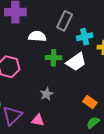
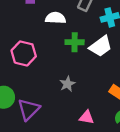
pink triangle: (38, 120) -> (86, 117), moved

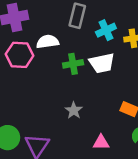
white trapezoid: (101, 46) -> (102, 63), turned 35
pink hexagon: (24, 53) -> (20, 55), moved

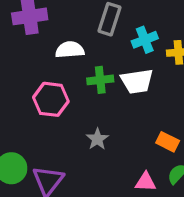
pink hexagon: (20, 55) -> (51, 99), moved
pink triangle: (101, 143) -> (146, 182), moved

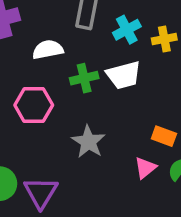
gray star: (97, 139) -> (88, 142), size x1.4
pink triangle: (146, 182) -> (145, 168), moved, turned -35

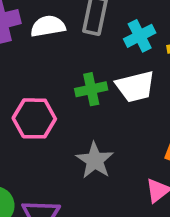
white semicircle: (48, 50) -> (48, 26), moved

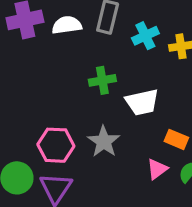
white trapezoid: (135, 87) -> (142, 102), moved
pink hexagon: (34, 118) -> (56, 145), moved

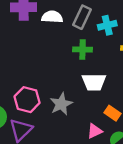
cyan cross: (145, 36) -> (107, 25), moved
green cross: (102, 80) -> (83, 49), moved

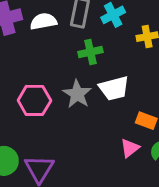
pink hexagon: (27, 100) -> (34, 100), moved
gray star: (61, 104) -> (77, 94), moved

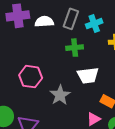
gray star: (77, 94) -> (60, 95), moved

